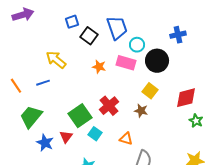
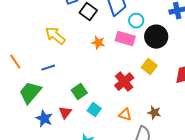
blue line: (43, 83) -> (48, 68), moved
red cross: (109, 106) -> (124, 82), moved
brown star: (141, 111) -> (154, 113), moved
green square: (80, 116) -> (79, 92), size x0.7

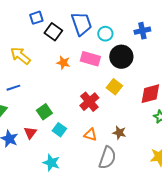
cyan circle: (136, 21) -> (105, 34), moved

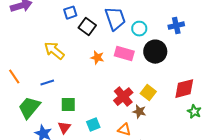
yellow square: (114, 87) -> (148, 93), moved
green square: (44, 112) -> (68, 105), moved, turned 35
cyan square: (59, 130) -> (93, 125), turned 32
brown star: (119, 133) -> (139, 112), moved

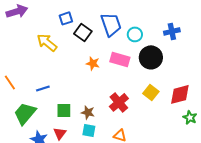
yellow arrow: (54, 51) -> (47, 42), moved
yellow square: (148, 93) -> (151, 92), moved
brown star: (139, 112) -> (88, 112), moved
cyan square: (93, 125) -> (89, 130), turned 32

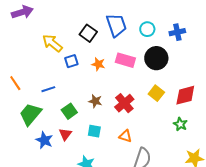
blue square: (66, 18) -> (71, 61), moved
cyan circle: (135, 34) -> (147, 29), moved
green square: (64, 110) -> (69, 111), turned -35
brown star: (88, 112) -> (95, 101), moved
green star: (190, 117) -> (180, 124), moved

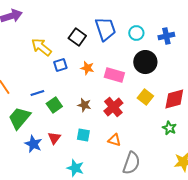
pink rectangle: (125, 60) -> (114, 75), moved
green square: (69, 111) -> (54, 105), moved

